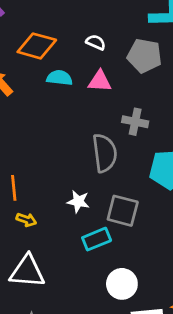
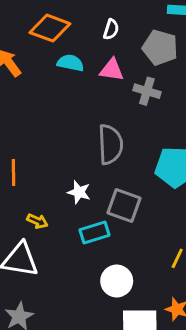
white semicircle: (96, 42) -> (111, 29), turned 78
gray cross: (135, 122) -> (147, 91), moved
yellow arrow: (26, 220) -> (37, 221), moved

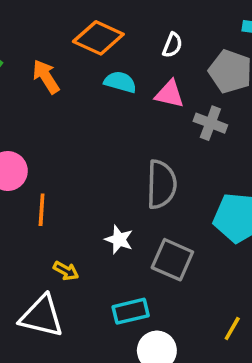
cyan rectangle: (94, 233) -> (131, 311), moved

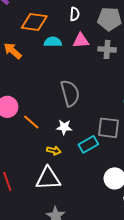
gray semicircle: (161, 184) -> (70, 93), moved
orange line: (42, 210) -> (31, 122), turned -36
white star: (119, 240) -> (64, 127), moved
cyan rectangle: (131, 311) -> (88, 144), moved

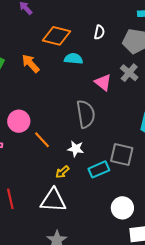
pink triangle: (81, 41) -> (103, 82), moved, turned 36
gray cross: (107, 49) -> (129, 73), turned 30
yellow arrow: (54, 151) -> (62, 172), turned 120

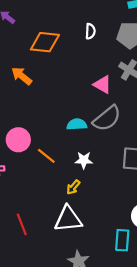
cyan semicircle: (73, 59) -> (77, 124), moved
gray semicircle: (86, 114) -> (107, 118), moved, turned 68
cyan rectangle: (99, 169) -> (122, 240), moved, turned -54

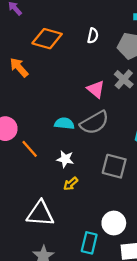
yellow arrow: (73, 187) -> (71, 184), moved

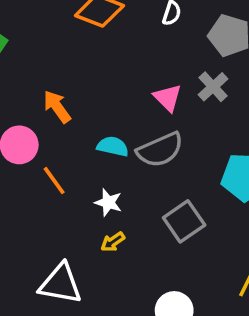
orange arrow: (19, 67) -> (57, 107), moved
gray square: (114, 166) -> (184, 221), turned 35

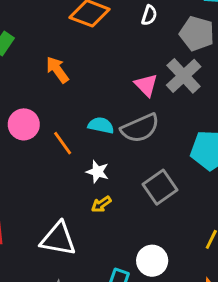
gray cross: (213, 87) -> (184, 76), size x1.4
orange arrow: (57, 107) -> (57, 70), moved
orange line: (54, 181) -> (63, 143), moved

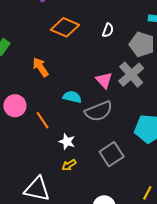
cyan semicircle: (101, 125) -> (72, 97), moved

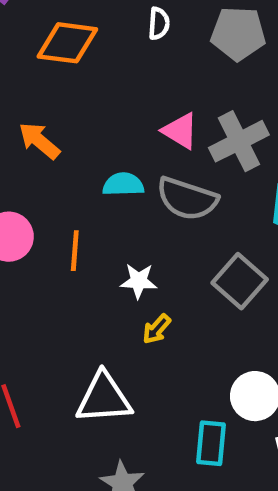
gray cross: (131, 75) -> (239, 141), moved, turned 30
gray semicircle: (99, 111) -> (187, 199), turned 56
orange line: (43, 120) -> (75, 251), turned 54

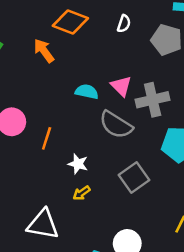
orange arrow: (39, 141) -> (44, 51), moved
cyan semicircle: (123, 184) -> (87, 92), moved

